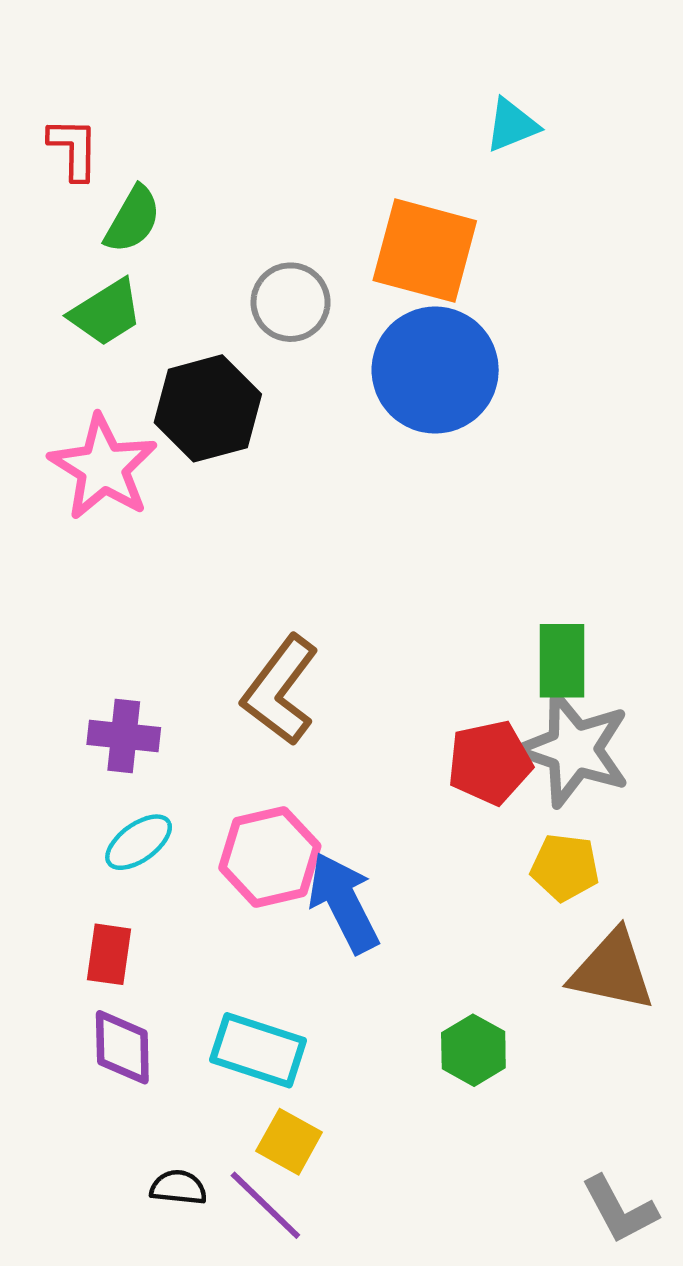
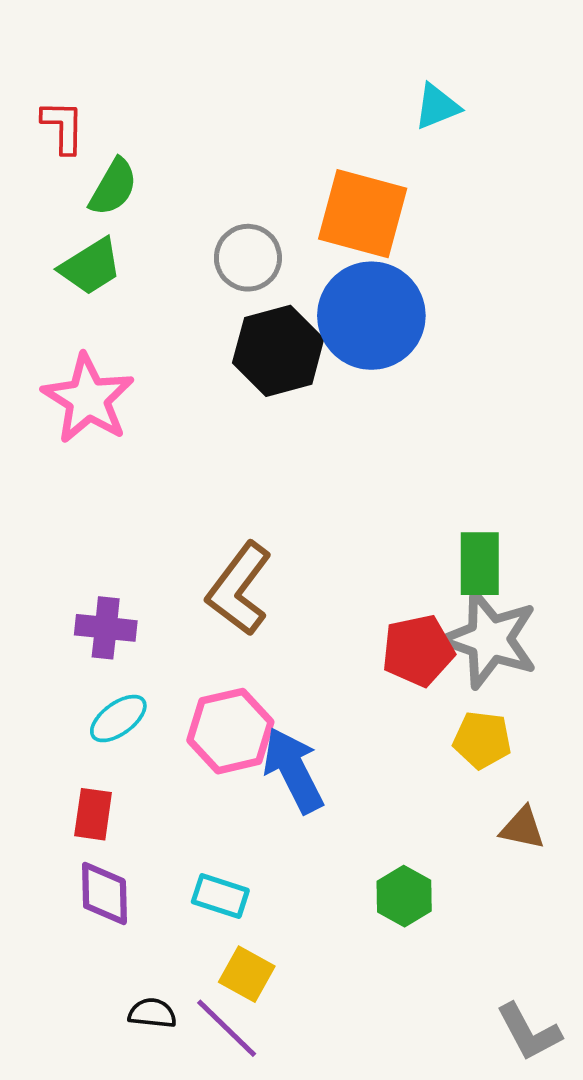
black hexagon: (208, 408) -> (278, 351), moved
brown triangle: (612, 971) -> (522, 828), size x0.6
cyan rectangle: (258, 1050) -> (220, 896), size x0.7

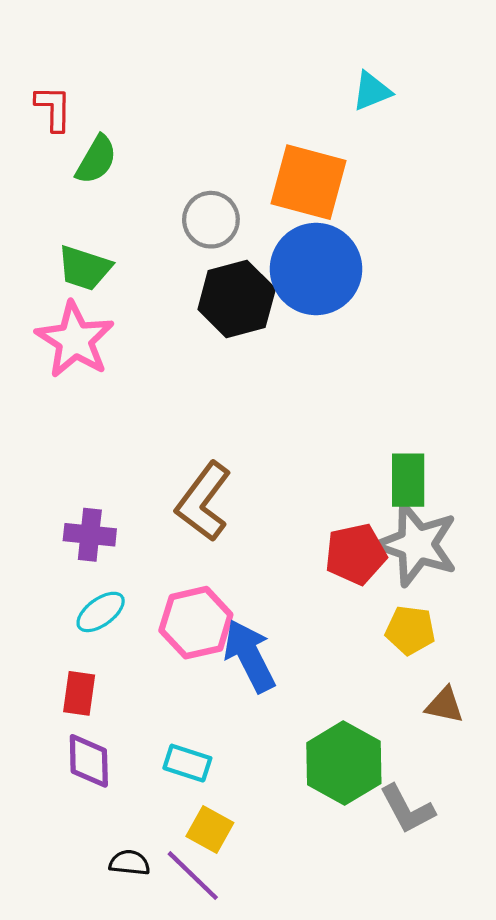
green trapezoid: (91, 266) -> (85, 268), moved, turned 50
green hexagon: (404, 896) -> (344, 763), size x1.6
gray L-shape: (529, 1032) -> (407, 809), moved

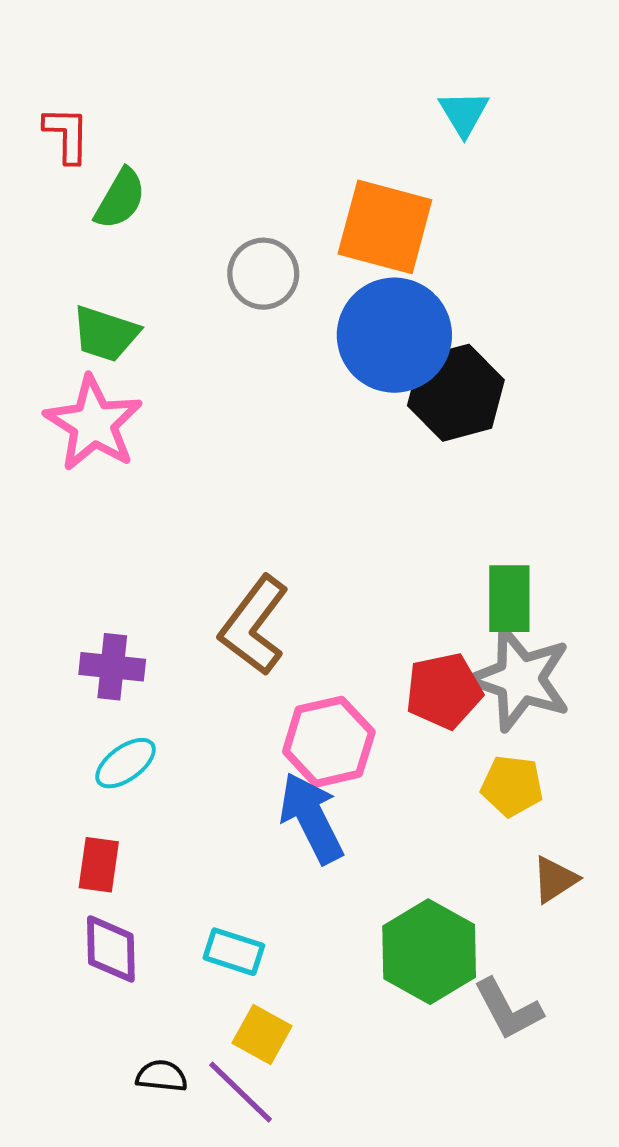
cyan triangle: (372, 91) -> (464, 113), turned -39
black hexagon: (237, 299) -> (456, 393), moved
pink hexagon: (196, 623) -> (329, 742), moved
brown triangle: (445, 705) -> (555, 879), turned -45

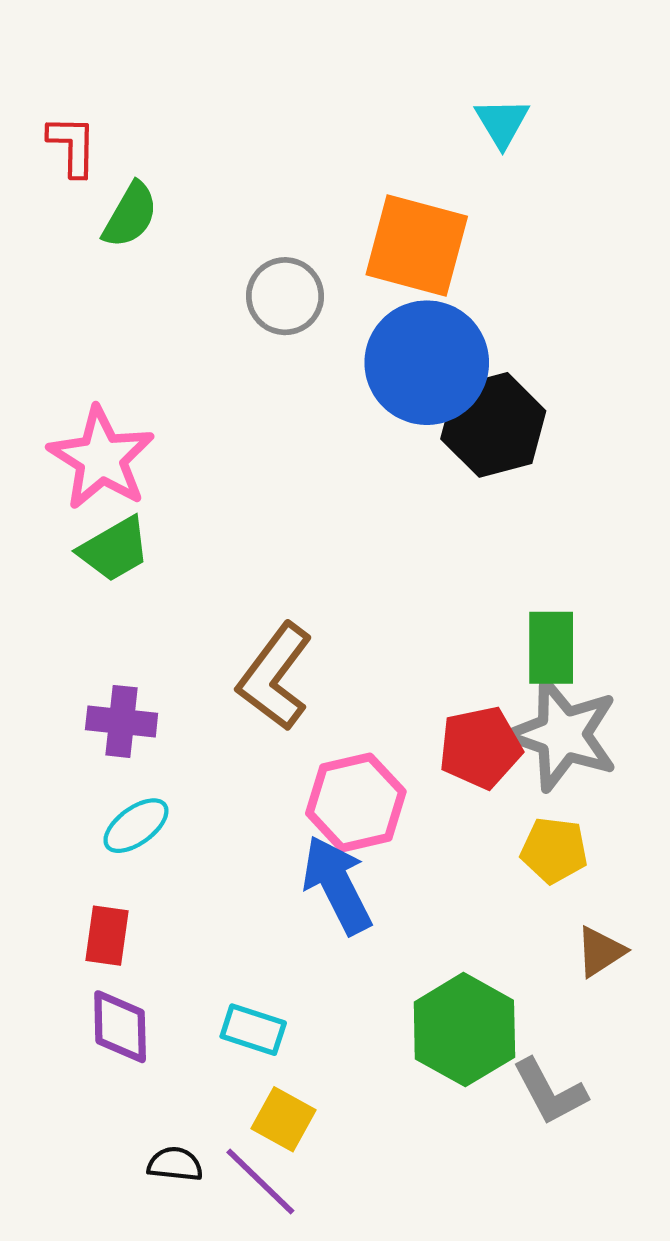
green trapezoid: (105, 334) -> (114, 549), moved, turned -48

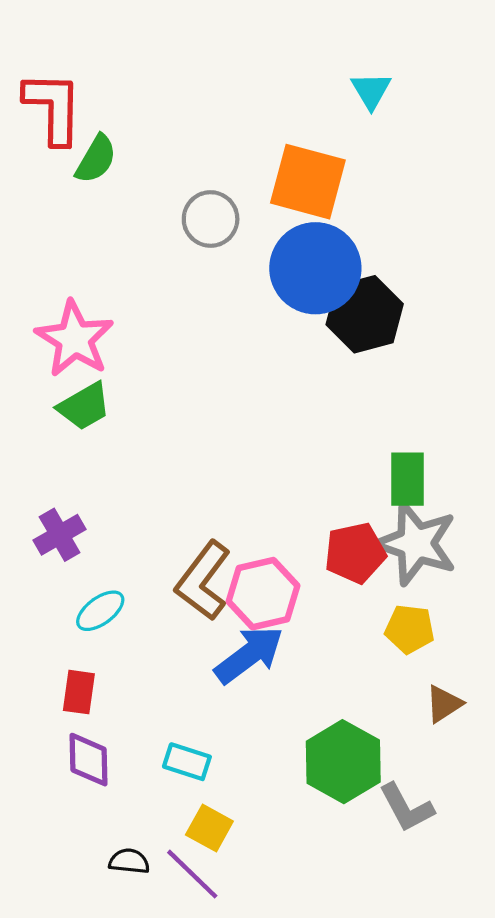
red L-shape: (72, 146) -> (53, 108), size x1.6
brown L-shape: (275, 677) -> (203, 581), moved
purple cross: (122, 721) -> (60, 535), moved, turned -36
blue arrow: (337, 885) -> (249, 655), turned 80

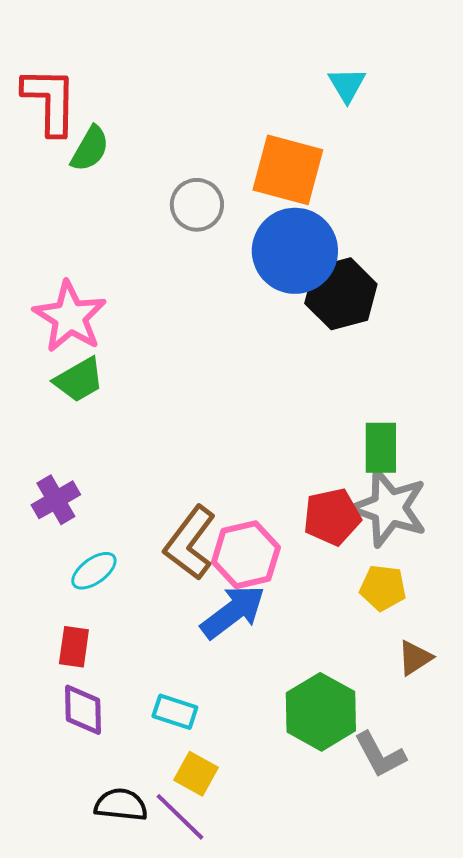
black semicircle: (129, 861) -> (121, 805), size x1.4

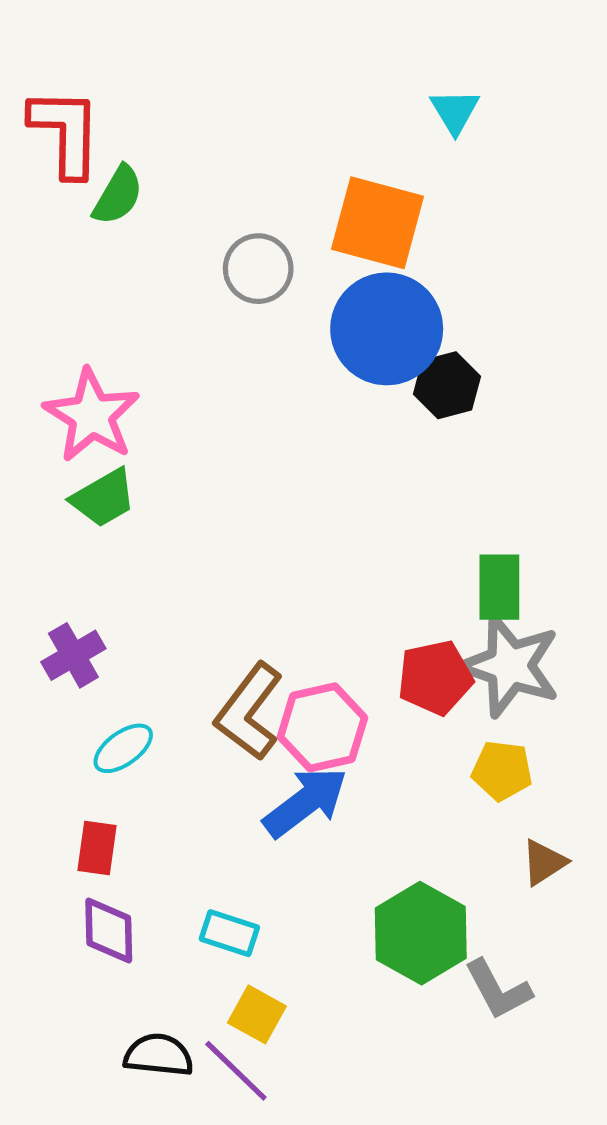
black hexagon: (341, 294) -> (447, 385), size x0.7

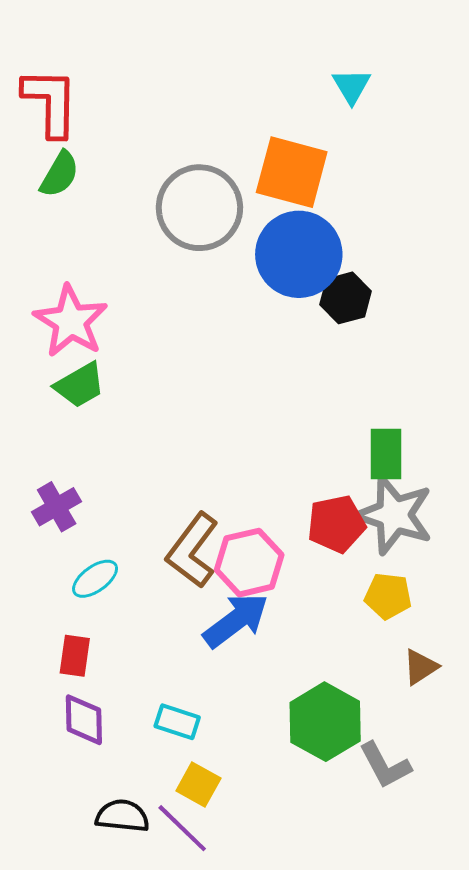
green semicircle: (118, 195) -> (60, 174), moved
gray circle: (258, 269) -> (199, 208), size x1.6

